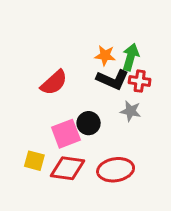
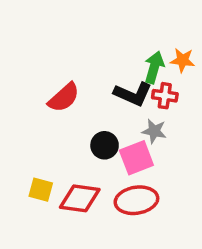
orange star: (105, 56) -> (183, 60), moved
pink square: (66, 134) -> (136, 158), moved

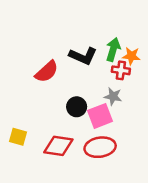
orange star: (183, 60) -> (131, 56), moved
black L-shape: (133, 94) -> (83, 56), moved
yellow square: (41, 190) -> (18, 137), moved

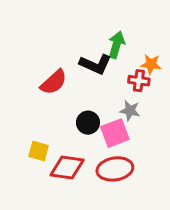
green arrow: (113, 49) -> (116, 45), moved
yellow square: (18, 137) -> (39, 151), moved

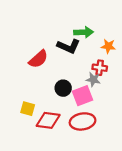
green arrow: (116, 45) -> (84, 32), turned 72
red cross: (139, 81) -> (100, 68), moved

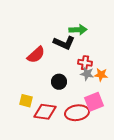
orange star: (108, 46) -> (101, 75), moved
red cross: (100, 68) -> (85, 63), moved
pink square: (83, 96) -> (94, 102), moved

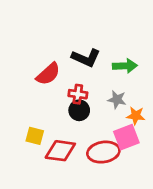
green arrow: (78, 30) -> (125, 66), moved
red cross: (85, 63) -> (78, 94), moved
orange star: (101, 75) -> (136, 116), moved

